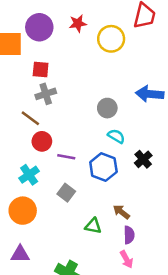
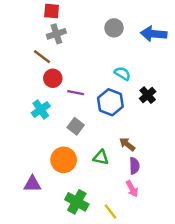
gray circle: (107, 108) -> (114, 28), moved
orange circle: (23, 211) -> (64, 160), moved

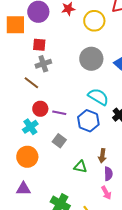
gray circle: (114, 28) -> (91, 59), size x1.5
cyan semicircle: (122, 73) -> (98, 97), size x1.5
red circle: (53, 78) -> (40, 109), moved
brown arrow: (127, 144) -> (102, 156), turned -120
orange circle: (64, 160) -> (27, 157), moved

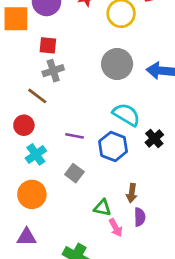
red circle: (40, 109) -> (24, 125), moved
pink arrow: (106, 193) -> (116, 228), moved

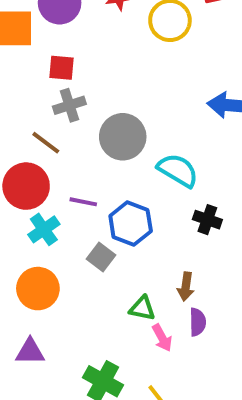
gray circle: (117, 64) -> (123, 137), moved
red circle: (24, 125) -> (26, 186), size x1.5
purple line: (74, 136) -> (83, 202), moved
black cross: (154, 139) -> (207, 220), moved, turned -30
blue hexagon: (113, 146) -> (131, 223), moved

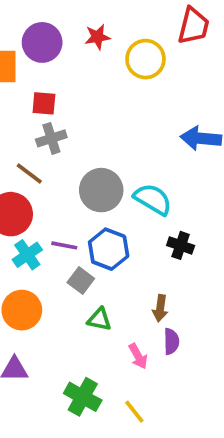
gray circle: (123, 137) -> (101, 190), moved
purple line: (83, 202) -> (64, 245), moved
green triangle: (142, 308) -> (99, 319), moved

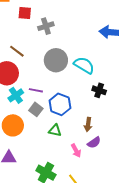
gray cross: (51, 138) -> (46, 26), moved
blue hexagon: (109, 249) -> (60, 104), moved
gray square: (81, 281) -> (36, 109), moved
purple semicircle: (171, 341) -> (94, 143), turned 56

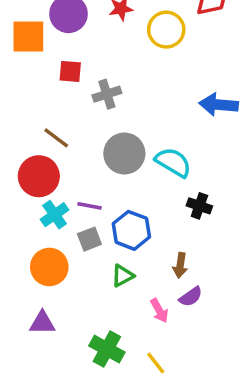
gray square: (36, 109) -> (89, 239), turned 32
green triangle: (55, 130) -> (123, 276), turned -40

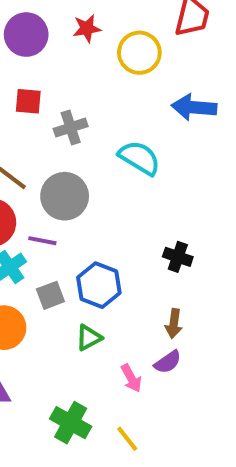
blue arrow: (219, 105) -> (194, 107), moved
gray circle: (124, 154) -> (65, 196), moved
cyan semicircle: (173, 162) -> (139, 158), moved
purple line: (89, 206) -> (42, 241), moved
brown arrow: (180, 265) -> (174, 324), moved

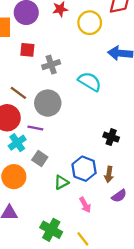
blue hexagon: (99, 285) -> (84, 169), moved
gray square: (50, 295) -> (40, 159), turned -35
purple semicircle: (168, 362) -> (119, 196), moved

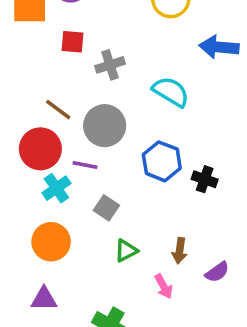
gray square: (40, 159) -> (106, 208), moved
blue hexagon: (84, 169) -> (162, 161), moved
brown arrow: (109, 174) -> (180, 251), moved

